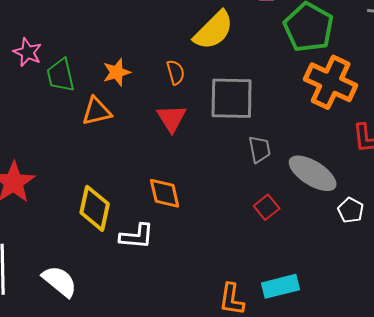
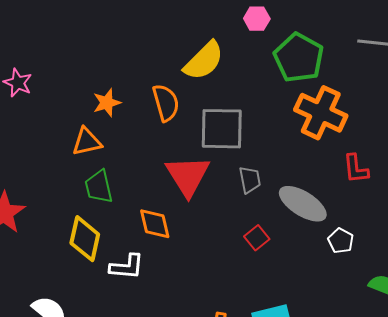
orange semicircle: (176, 72) -> (166, 103), size x1.5
green trapezoid: (61, 75) -> (99, 187), moved
red triangle: (172, 118) -> (188, 176), moved, size x1.5

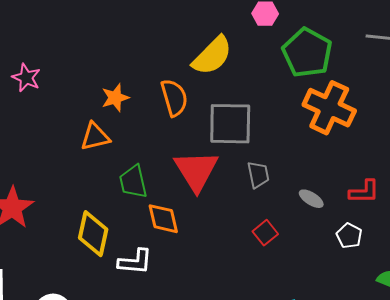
red L-shape: (356, 169) -> (364, 192), moved, turned -84
green trapezoid: (99, 187) -> (133, 182), moved
gray ellipse: (303, 204) -> (311, 199), size x0.5

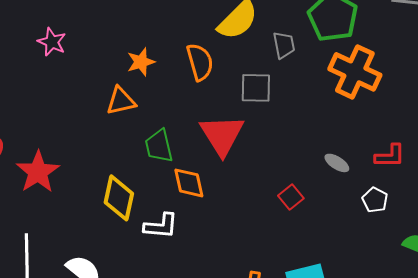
gray square: (230, 124) -> (256, 88), size x0.7
gray trapezoid: (258, 175) -> (284, 45), moved

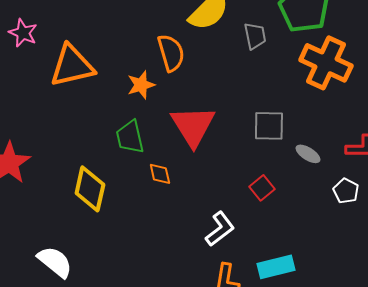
orange star: (141, 62) -> (141, 85), moved
gray square: (256, 88) -> (269, 126), moved
orange triangle: (121, 101) -> (72, 66), moved, size x1.5
orange diamond: (189, 183) -> (160, 174), size x0.7
white L-shape: (161, 226) -> (220, 229), moved, turned -42

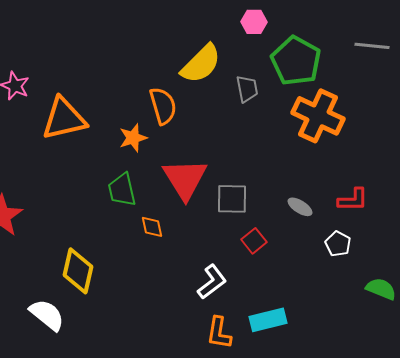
gray square: (269, 126) -> (232, 199), moved
yellow diamond: (90, 189) -> (78, 271), moved

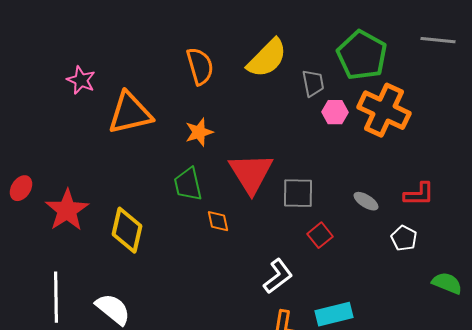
pink hexagon: (254, 22) -> (335, 112), moved
orange semicircle: (163, 106) -> (200, 66), moved
yellow diamond: (78, 271) -> (127, 230), moved

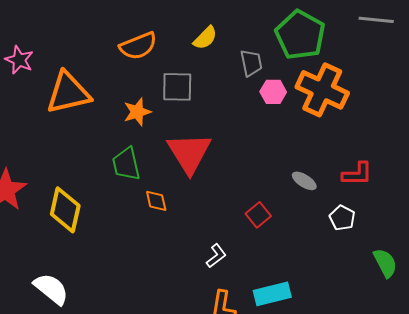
yellow semicircle: (267, 58) -> (205, 38), size x0.6
orange semicircle: (200, 66) -> (138, 46), turned 84
gray square: (298, 193) -> (177, 87), moved
white L-shape: (278, 276) -> (216, 256), size x0.7
green semicircle: (447, 283) -> (385, 263), turned 40

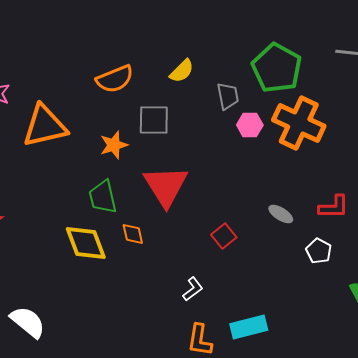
yellow diamond: (65, 210) -> (86, 243), moved, turned -33
red square: (258, 215) -> (224, 236), moved

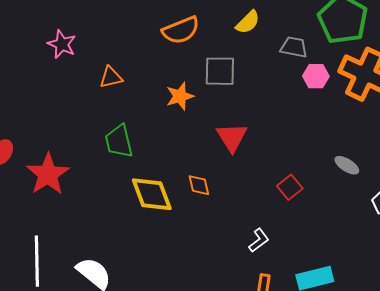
gray trapezoid: (228, 96) -> (294, 47), turned -68
orange triangle: (45, 126) -> (111, 77), size x0.5
red triangle: (166, 186) -> (232, 137), size x0.7
green trapezoid: (103, 197) -> (119, 141), moved

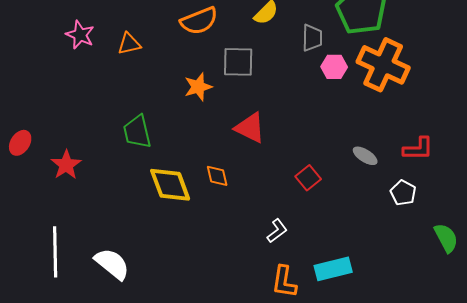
gray trapezoid: (294, 47) -> (312, 38), turned 80
orange triangle: (111, 77) -> (129, 44), moved
red triangle: (232, 137) -> (250, 128), turned -32
red star: (48, 174) -> (66, 165), size x0.7

